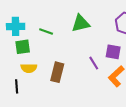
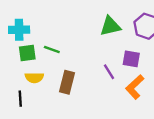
green triangle: (81, 23) -> (110, 26), moved
green line: (46, 32) -> (52, 50), moved

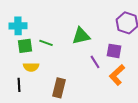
green triangle: (110, 26) -> (81, 36), moved
brown rectangle: (67, 82) -> (59, 88), moved

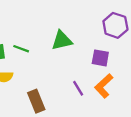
purple line: (95, 62) -> (78, 88), moved
brown rectangle: (59, 88) -> (36, 101), turned -36

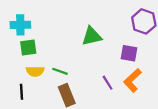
green line: (21, 49) -> (60, 71), moved

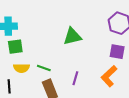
purple square: (129, 53) -> (117, 52), moved
purple line: (108, 83) -> (75, 78), moved, turned 48

